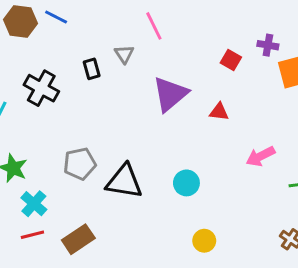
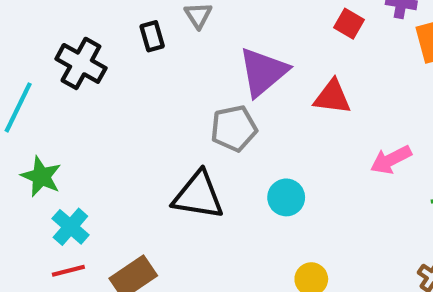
red triangle: (219, 112) -> (332, 97), size x1.4
gray pentagon: (80, 164) -> (234, 128), moved

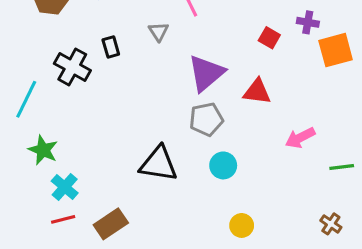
black rectangle: (152, 36) -> (111, 47), moved
gray pentagon: (234, 128) -> (206, 119), moved

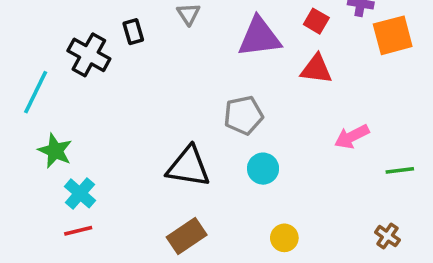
purple triangle: (206, 73) -> (259, 37), moved, turned 33
red triangle: (257, 92) -> (316, 69), moved
brown rectangle: (111, 224) -> (187, 236), moved

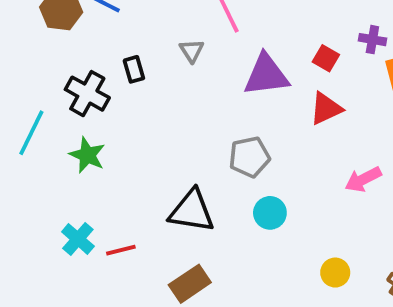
red triangle: (316, 69) -> (326, 109), turned -32
green star: (55, 151) -> (87, 155), moved
red line: (78, 231) -> (121, 250), moved
yellow circle: (284, 238) -> (335, 273), moved

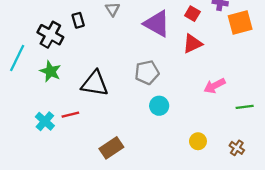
purple triangle: (266, 75) -> (157, 24), turned 36
black triangle: (192, 211) -> (95, 84), moved
red line: (121, 250) -> (70, 115), moved

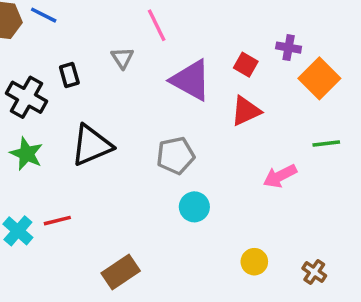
orange square: (240, 22) -> (319, 78), turned -30
black triangle: (95, 84) -> (92, 145), moved, turned -32
green line: (245, 107) -> (326, 143), moved

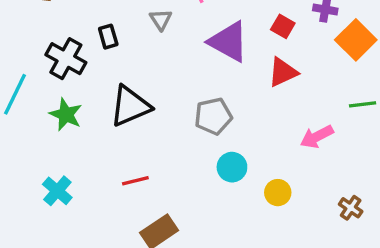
red line: (57, 221) -> (135, 181), moved
yellow circle: (254, 262) -> (278, 193), moved
brown cross: (314, 272) -> (351, 208), moved

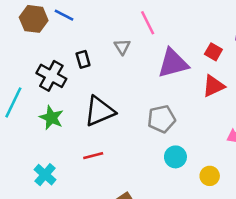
purple triangle: (229, 42) -> (173, 63), turned -44
red line: (135, 181) -> (93, 156), moved

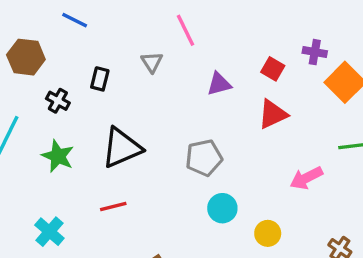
brown hexagon: (34, 19) -> (26, 57), moved
black rectangle: (83, 59) -> (100, 79), turned 30
purple triangle: (173, 63) -> (219, 84), size x0.6
black cross: (51, 76) -> (58, 101), size x0.6

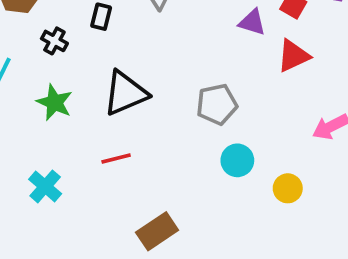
purple triangle: (219, 84) -> (252, 22), moved, turned 32

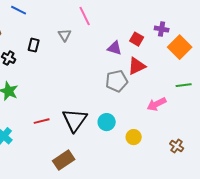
black triangle: (125, 93) -> (75, 120), moved, turned -32
gray pentagon: (217, 104) -> (117, 81), moved

